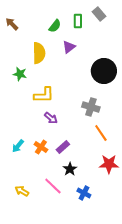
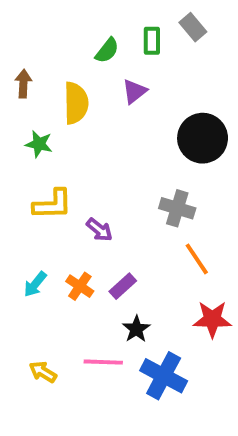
brown arrow: (12, 24) -> (23, 84), moved, turned 48
yellow L-shape: (44, 95) -> (53, 204), moved
pink line: (53, 186) -> (103, 362), turned -42
blue cross: (84, 193) -> (164, 376), size x1.6

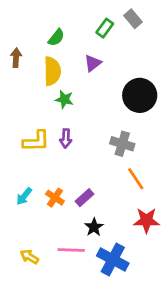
green rectangle: (152, 41) -> (105, 28), turned 36
green semicircle: (107, 51) -> (56, 38), moved
green star: (39, 144) -> (64, 99), moved
purple arrow: (99, 230) -> (66, 138), moved, turned 54

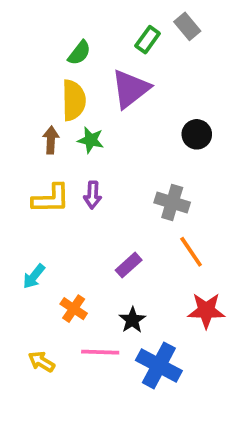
brown arrow: (16, 58) -> (51, 140), moved
purple triangle: (93, 63) -> (130, 89), size x1.6
black circle: (140, 95) -> (197, 134), size x0.6
orange cross: (55, 198) -> (74, 309), moved
purple rectangle: (85, 198) -> (129, 265), moved

